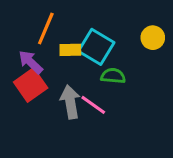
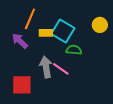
red square: (31, 85) -> (22, 85), moved, turned 35

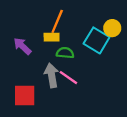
orange line: (30, 19) -> (57, 21), moved
cyan square: (63, 31) -> (97, 40), moved
green semicircle: (74, 50) -> (65, 53), moved

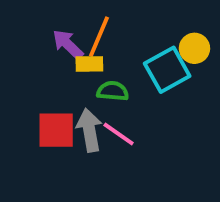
cyan square: (97, 40) -> (167, 70), turned 30
purple arrow: (22, 46) -> (68, 44), moved
red square: (25, 96) -> (56, 130), moved

